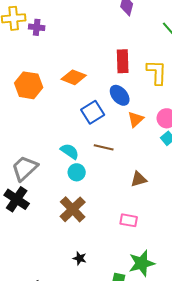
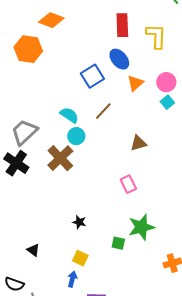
orange diamond: (74, 77) -> (51, 20), moved
brown line: (104, 147) -> (103, 111), turned -60
brown cross: (73, 209) -> (60, 158), moved
pink rectangle: (129, 220) -> (128, 184), turned 54

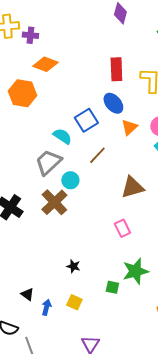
cyan semicircle: (69, 115) -> (62, 136), moved
gray trapezoid: (24, 132) -> (48, 162), moved
brown triangle: (138, 143) -> (132, 187), size x1.4
blue arrow: (72, 279) -> (46, 307), moved

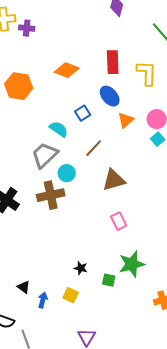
orange diamond: (45, 64) -> (67, 70), moved
blue square: (86, 120) -> (83, 113), size x0.7
brown triangle: (132, 187) -> (114, 180), moved
brown cross: (54, 202) -> (51, 195), turned 32
black star: (73, 266) -> (81, 268), moved

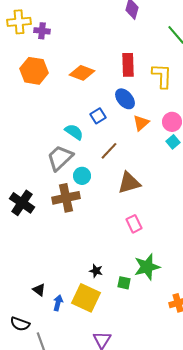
orange hexagon: (19, 86) -> (34, 71), moved
yellow square: (71, 295) -> (86, 298), size x1.8

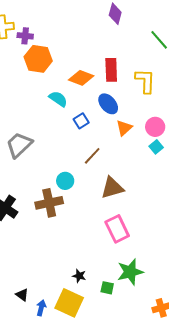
orange hexagon: (34, 71) -> (38, 59), moved
orange diamond: (82, 73) -> (81, 78), moved
cyan semicircle: (74, 132) -> (58, 99), moved
gray trapezoid: (60, 158) -> (19, 145), moved
pink rectangle: (134, 224) -> (117, 229), size x1.5

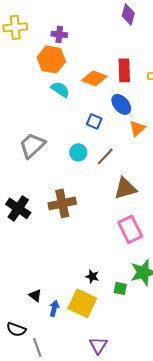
purple cross: (25, 36) -> (59, 34), moved
cyan semicircle: (58, 99) -> (60, 89), moved
blue square: (81, 121) -> (94, 121), turned -35
cyan circle: (65, 181) -> (78, 152), moved

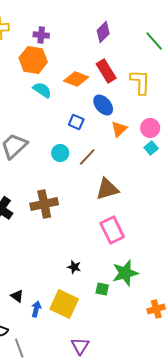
purple diamond: (128, 14) -> (103, 32), moved, turned 30
red rectangle: (124, 70) -> (106, 71), turned -30
black star: (92, 276) -> (74, 267), moved

